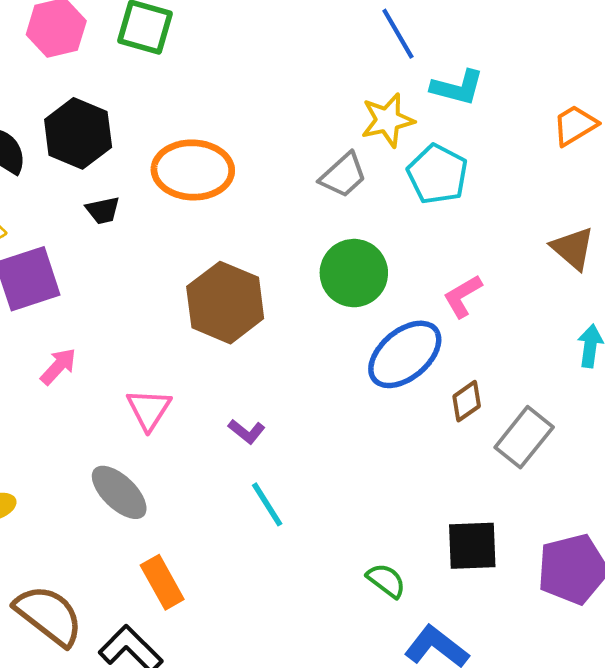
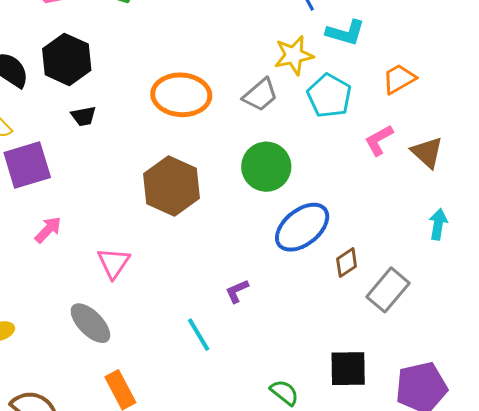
orange trapezoid: (575, 125) -> (399, 79), moved
orange ellipse: (193, 170) -> (181, 95), moved
pink L-shape: (463, 296) -> (379, 140), moved
purple L-shape: (247, 431) -> (237, 291), moved, turned 116

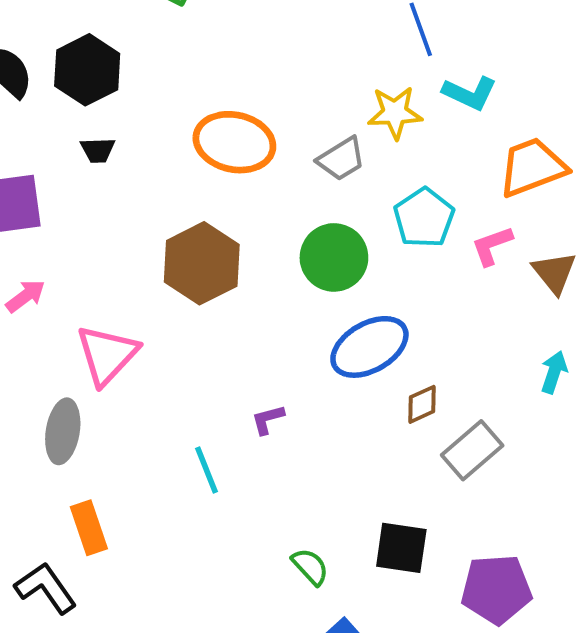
orange trapezoid: (399, 79) -> (532, 167), size x1.5
cyan pentagon: (329, 96) -> (424, 218), moved
pink triangle: (114, 263) -> (107, 355), size x1.4
gray ellipse: (90, 323) -> (63, 431), turned 45

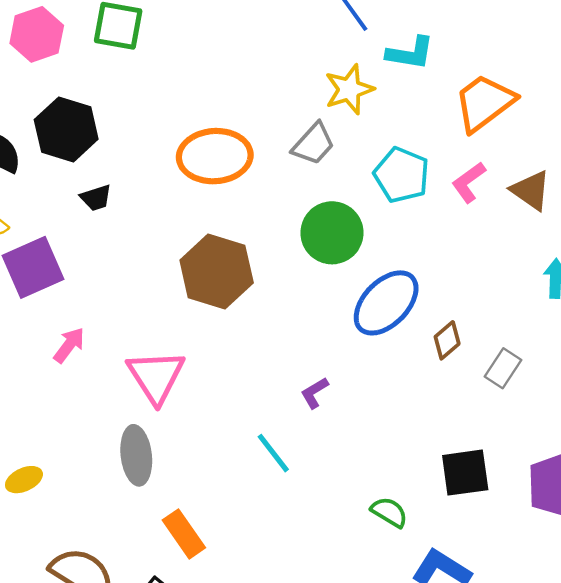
gray rectangle: (472, 450) -> (503, 368), size x0.7

